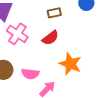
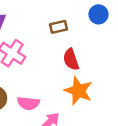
red semicircle: (50, 38) -> (71, 59), moved, turned 108

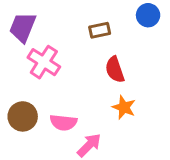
orange star: (78, 91) -> (124, 107), size x0.7

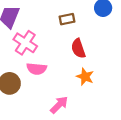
pink semicircle: (63, 122) -> (37, 69), moved

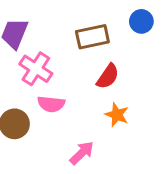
brown rectangle: (67, 19) -> (92, 37), size x1.5
red semicircle: (78, 48) -> (108, 76), turned -126

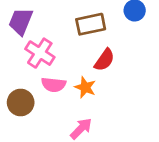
orange star: (117, 115) -> (85, 87), moved

